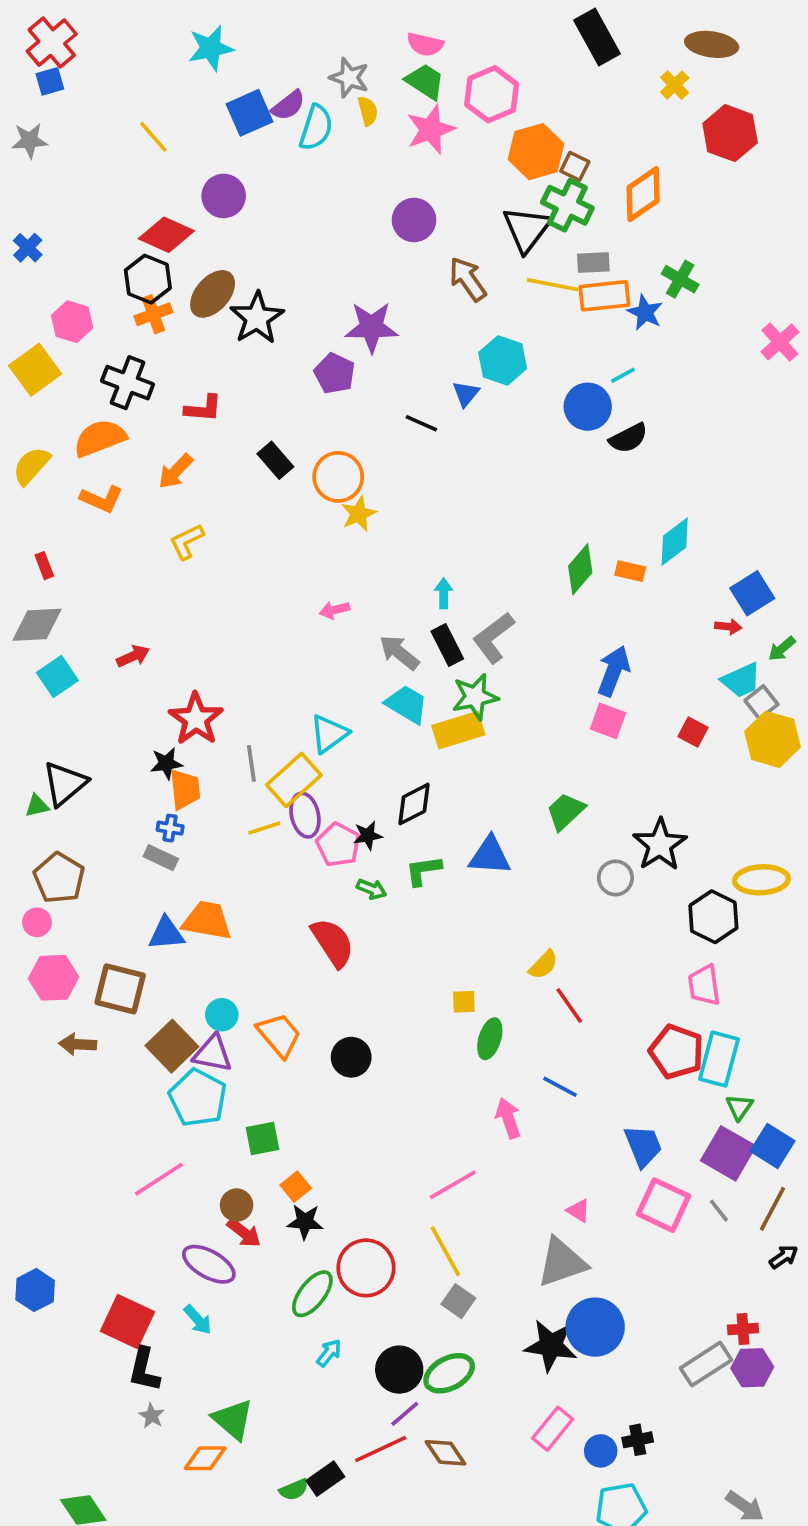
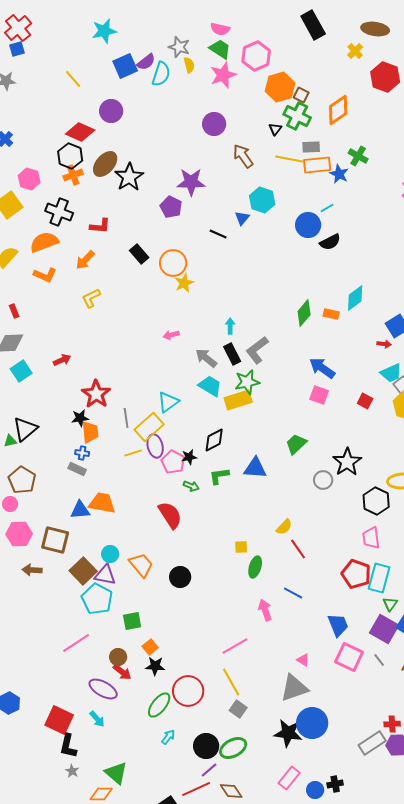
black triangle: (527, 229) -> (275, 129), size x0.5
blue arrow: (614, 671) -> (322, 368), turned -76

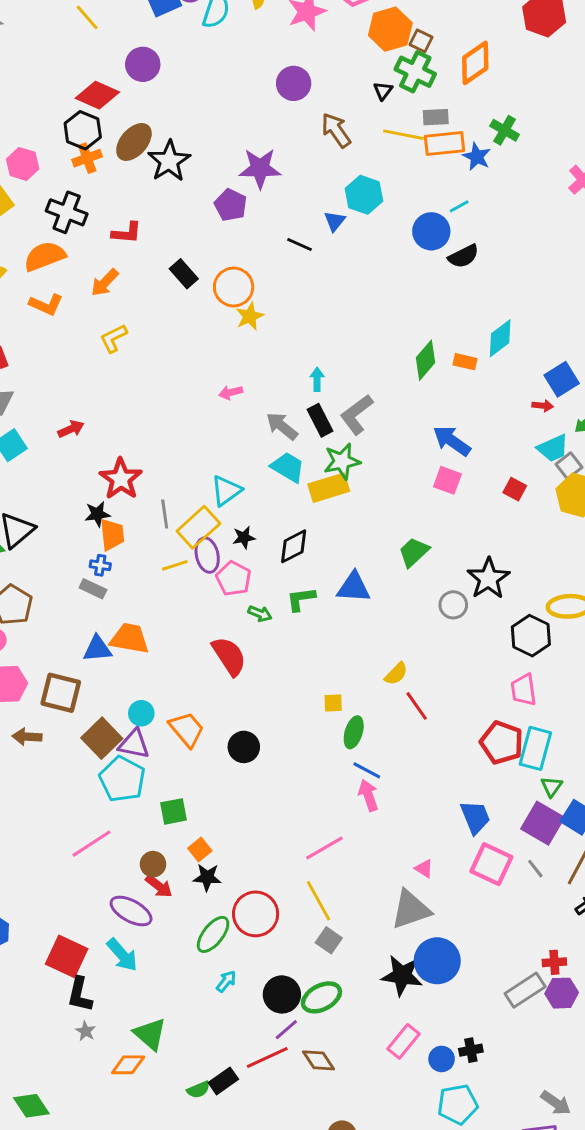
black star: (189, 457) -> (244, 537), moved
blue line: (293, 593) -> (367, 770), moved
cyan arrow: (97, 719) -> (122, 955), size x1.4

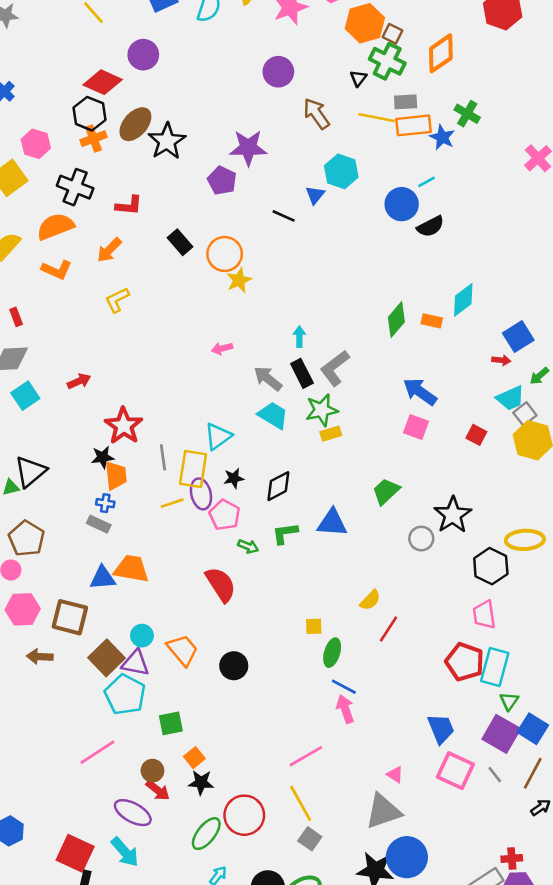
yellow rectangle: (329, 488) -> (331, 434), moved, size x0.6
yellow rectangle: (198, 527) -> (193, 469), turned -39
red line: (417, 706) -> (388, 629), turned 68

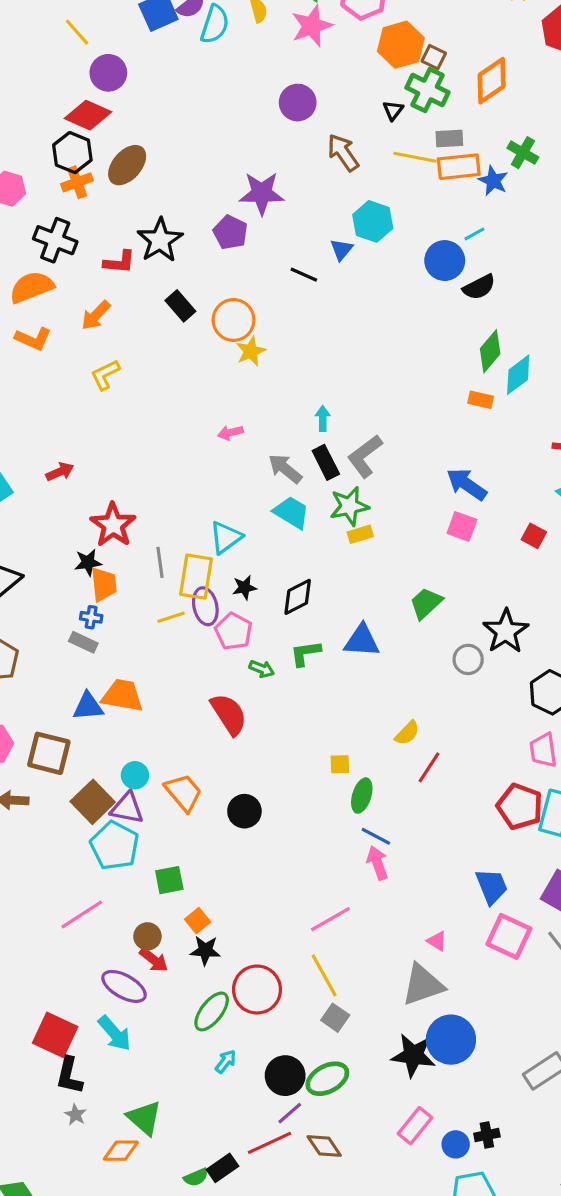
purple circle: (143, 55) -> (108, 73), moved
black star: (167, 141) -> (160, 240), moved
green diamond: (396, 320) -> (490, 351), moved

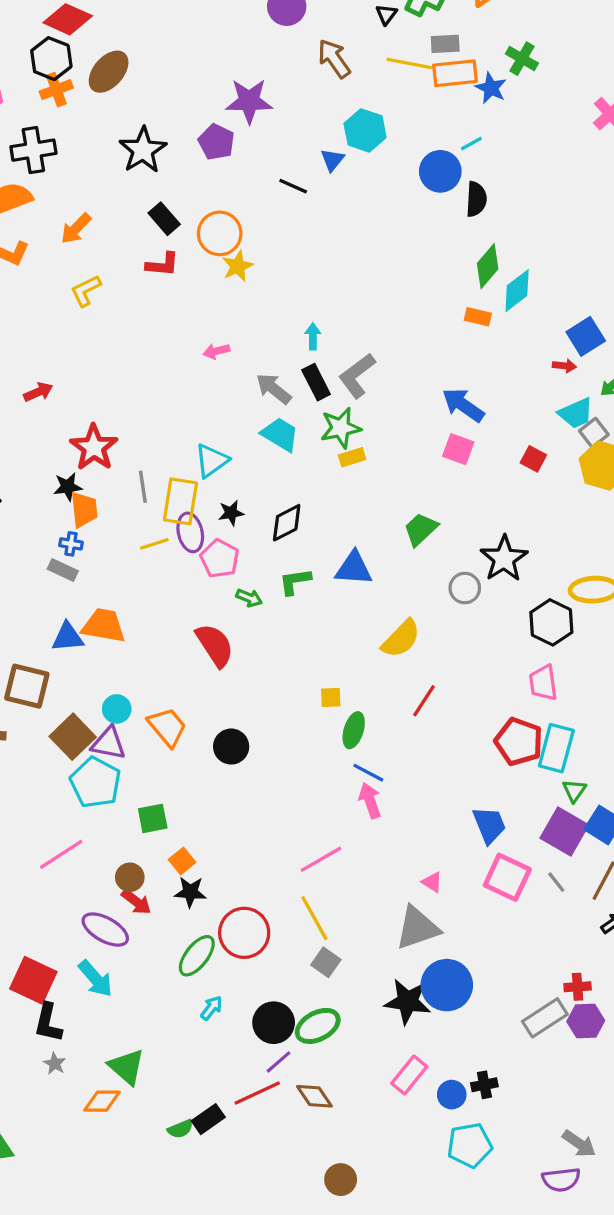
black cross: (55, 240) -> (33, 150), turned -30
red L-shape: (119, 262) -> (162, 264), moved
black semicircle: (479, 287) -> (476, 199), turned -60
yellow semicircle: (407, 733) -> (401, 639), moved, size x1.5

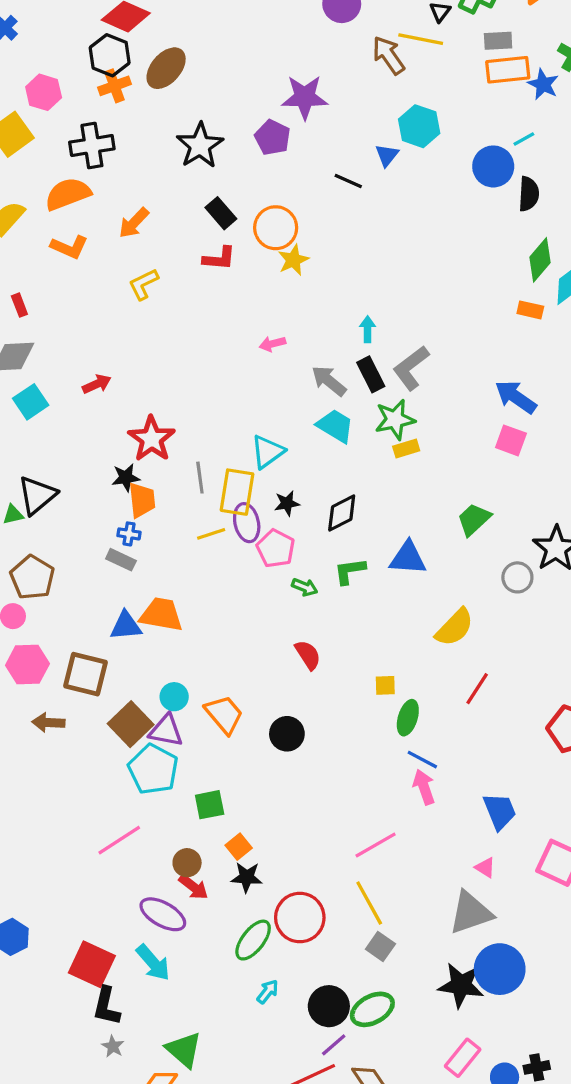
yellow line: (409, 63) -> (421, 39), moved
red semicircle: (215, 645) -> (308, 655), moved, size x0.7
blue trapezoid: (489, 825) -> (500, 811), moved

